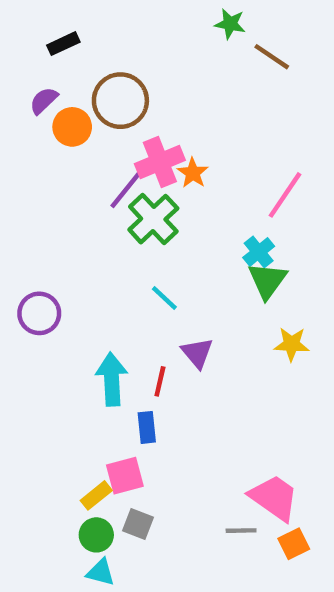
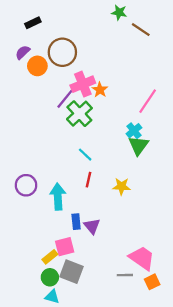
purple circle: (39, 313) -> (26, 185), moved
yellow star: (292, 344) -> (121, 186), moved
purple triangle: (197, 353) -> (92, 226), moved
red line: (160, 381) -> (89, 180), moved
gray square: (138, 524) -> (71, 272), size x1.5

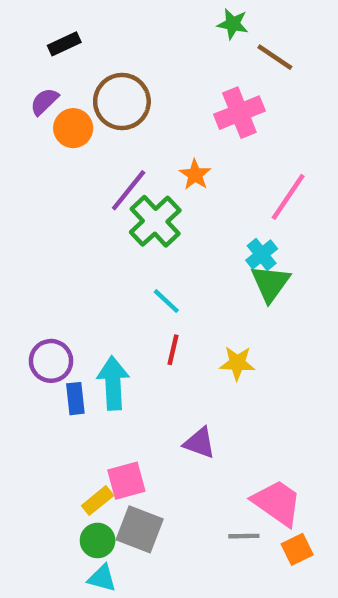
pink cross: (83, 84) -> (239, 113), moved
blue rectangle: (76, 222) -> (75, 399), moved
purple triangle: (92, 226) -> (200, 443), moved, turned -30

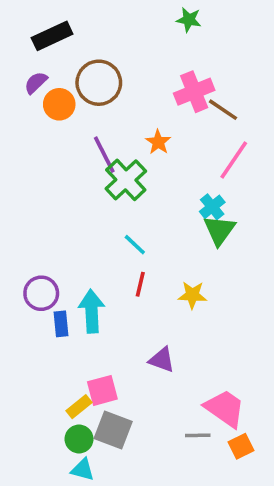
black rectangle: (64, 44) -> (52, 36), size x1.5
brown line: (275, 57) -> (223, 110), moved
purple line: (129, 190) -> (104, 155), turned -66

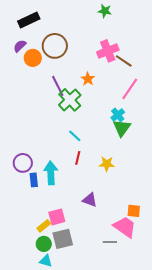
gray square: (113, 430) -> (63, 239), turned -35
orange square: (241, 446) -> (134, 211), moved, turned 32

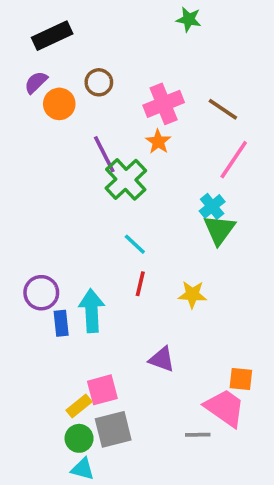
brown circle: (55, 46) -> (99, 82), size x0.6
pink cross: (108, 51) -> (164, 104), moved

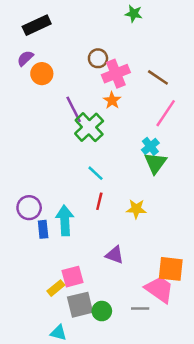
brown circle: (99, 82) -> (98, 58), moved
orange square: (241, 379) -> (171, 269), size x1.5
green circle: (79, 438) -> (102, 311), moved

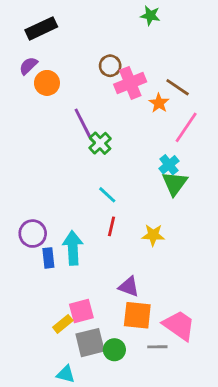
orange star: (112, 100) -> (159, 103), moved
green cross: (89, 127) -> (100, 143), size x0.7
orange square: (171, 269) -> (137, 315), moved

